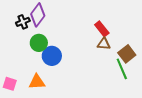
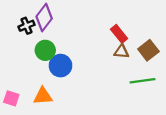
brown square: (127, 54) -> (148, 50), moved
green line: (122, 69) -> (143, 81), turned -75

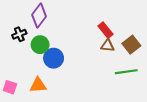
black cross: (26, 26) -> (19, 34), moved

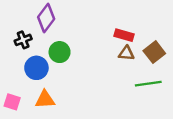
red rectangle: (105, 30) -> (124, 35), turned -35
green circle: (40, 45) -> (60, 52), moved
blue circle: (54, 58) -> (36, 68), moved

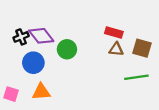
purple diamond: (46, 18) -> (41, 36), moved, turned -75
green circle: (60, 52) -> (67, 49), moved
brown square: (154, 52) -> (142, 48), turned -36

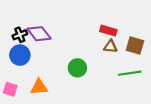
green circle: (67, 49) -> (77, 68), moved
blue circle: (33, 63) -> (20, 55), moved

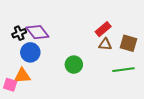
red rectangle: (108, 31) -> (103, 29), turned -56
blue circle: (20, 55) -> (30, 52), moved
orange triangle: (39, 87) -> (22, 76), moved

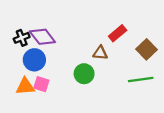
brown square: (128, 43) -> (146, 49), turned 30
brown triangle: (105, 44) -> (100, 53), moved
pink square: (10, 85) -> (41, 84), moved

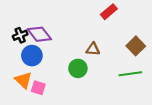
red rectangle: (118, 33) -> (109, 12), moved
pink square: (41, 84) -> (38, 88), moved
orange triangle: (25, 86) -> (23, 80), turned 48

